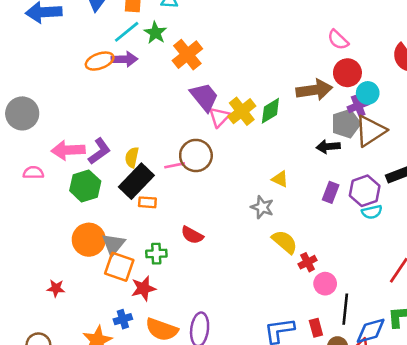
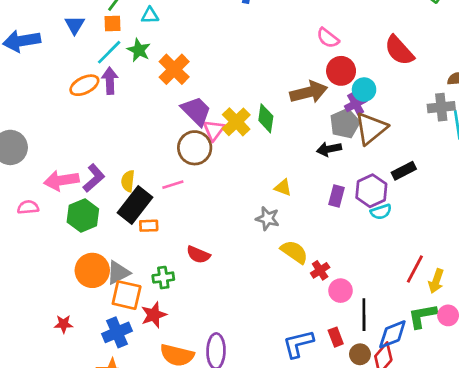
purple arrow: (124, 59) -> (110, 81), turned -85
green diamond: (270, 111) -> (266, 118), turned -44
brown circle: (196, 155) -> (195, 148), moved
gray triangle: (113, 244) -> (118, 273), turned 30
blue cross: (123, 319) -> (117, 332), moved, size x1.5

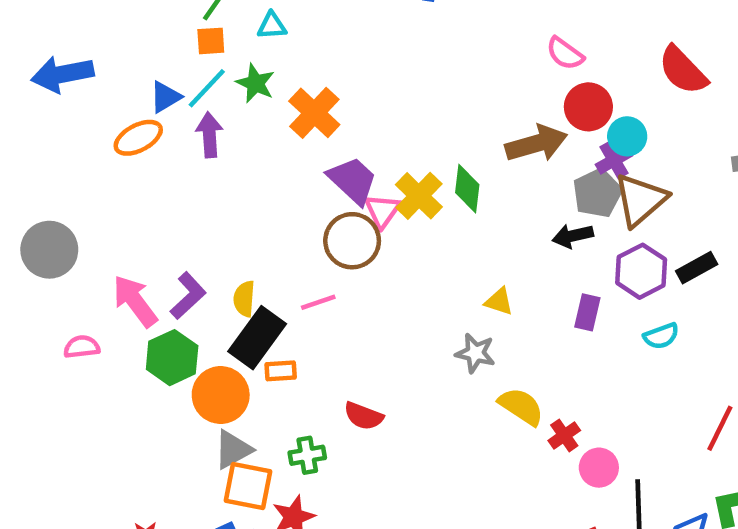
blue triangle: (75, 25) -> (165, 97), moved, turned 30
orange ellipse: (84, 85) -> (138, 138), moved
pink arrow: (61, 180) -> (135, 301), turned 64
purple hexagon: (371, 191) -> (641, 271), moved
orange circle: (92, 270) -> (221, 395), moved

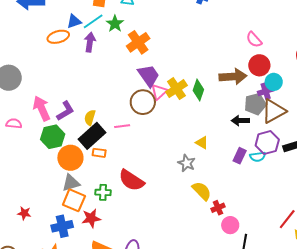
cyan semicircle: (661, 336) -> (258, 157), moved
red semicircle: (364, 416) -> (131, 180), size x1.5

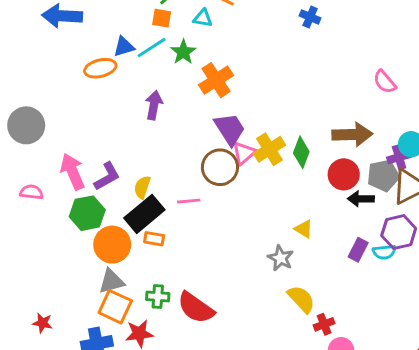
purple arrow: (90, 42) -> (154, 105), moved
red circle: (259, 65) -> (344, 174), moved
red semicircle: (131, 180) -> (196, 308), moved

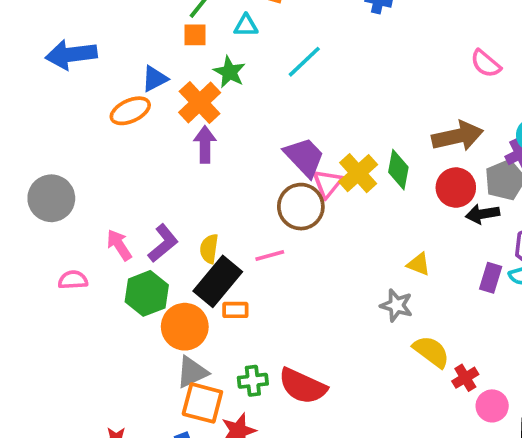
cyan line: (152, 48) -> (304, 62), moved
orange cross: (216, 80) -> (200, 103), moved
pink arrow: (73, 172) -> (119, 245), size x0.7

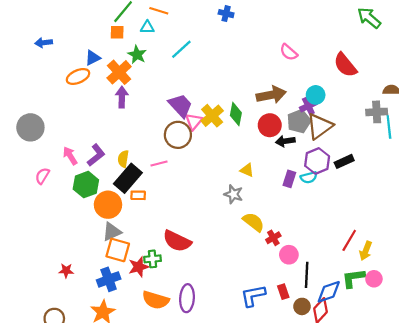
blue arrow: (71, 55) -> (44, 43), size x0.6
pink semicircle: (73, 280) -> (42, 176), turned -56
green cross: (253, 381) -> (153, 259), moved

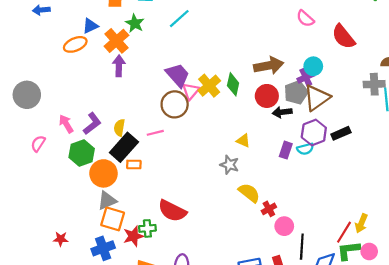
pink semicircle: (289, 52) -> (305, 19), moved
red line: (349, 240) -> (344, 232), moved

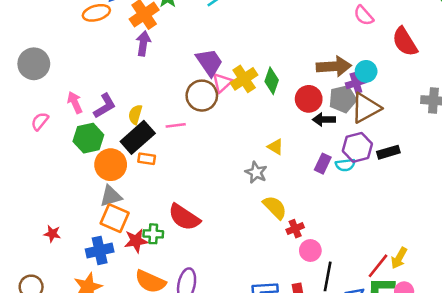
brown arrow: (269, 66) -> (334, 66), moved

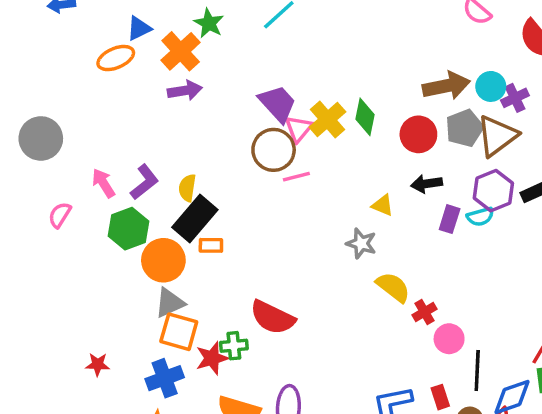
purple arrow: (143, 43) -> (185, 91), turned 80
purple cross: (356, 83) -> (515, 98), moved
black arrow: (324, 120) -> (426, 184), moved
pink line: (176, 125) -> (296, 177), moved

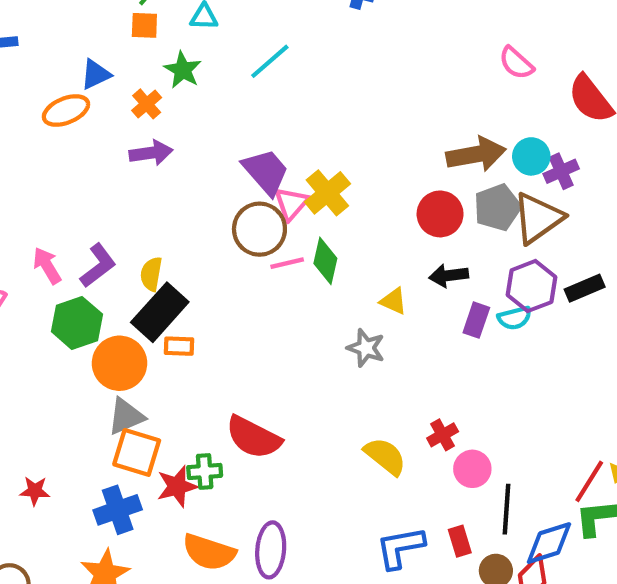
orange cross: (181, 51) -> (147, 104), size x0.6
green diamond: (365, 117) -> (325, 261), moved
yellow semicircle: (393, 287) -> (385, 456), moved

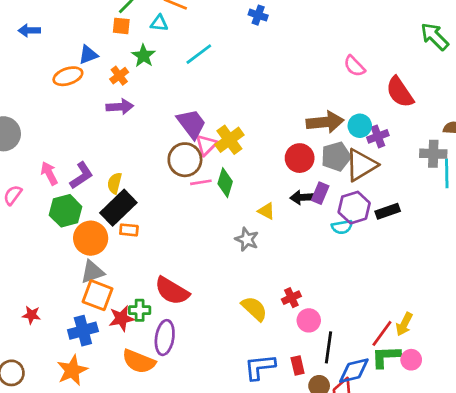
purple rectangle: (476, 320) -> (320, 193), moved
purple ellipse: (271, 550) -> (165, 338), moved

